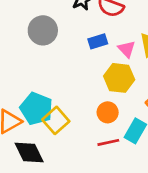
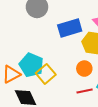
blue rectangle: (98, 41) -> (70, 28), moved, size x1.6

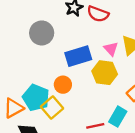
orange circle: (84, 69) -> (63, 85), moved

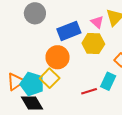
orange circle: (63, 85) -> (58, 57), size x1.5
cyan pentagon: (36, 98) -> (32, 84), moved

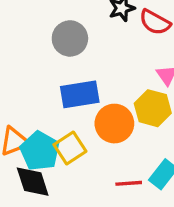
blue rectangle: (69, 31) -> (80, 94), moved
orange circle: (58, 57) -> (114, 124), moved

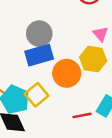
gray circle: (70, 38) -> (39, 34), moved

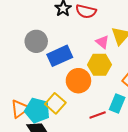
gray circle: (39, 34) -> (36, 41), moved
blue rectangle: (39, 55) -> (60, 56), moved

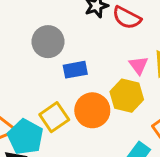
blue rectangle: (60, 56) -> (75, 70), size x0.7
yellow square: (55, 103) -> (54, 117), moved

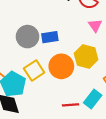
gray circle: (48, 42) -> (27, 37), moved
pink triangle: (139, 65) -> (95, 26), moved

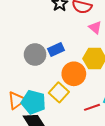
yellow square: (34, 71) -> (59, 92), moved

